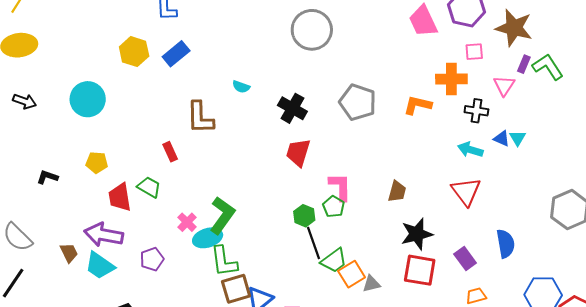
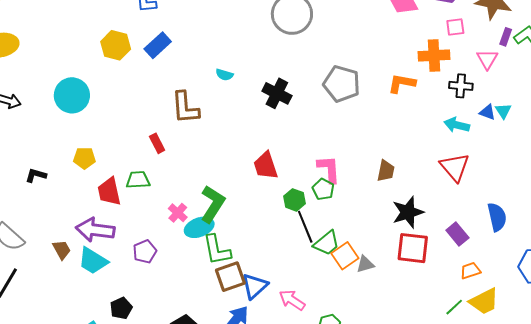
red trapezoid: (298, 152) -> (266, 166), moved, turned -32
green trapezoid: (149, 187) -> (138, 180), turned -30

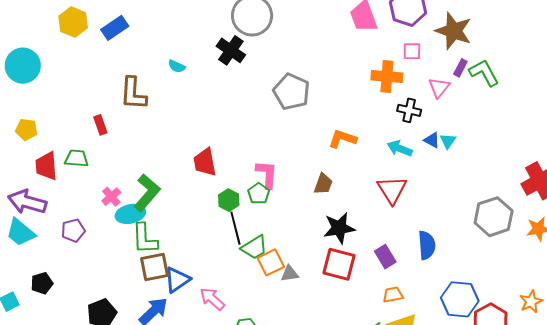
orange L-shape: (402, 83) -> (342, 139), moved
black cross: (277, 93) -> (231, 50), moved

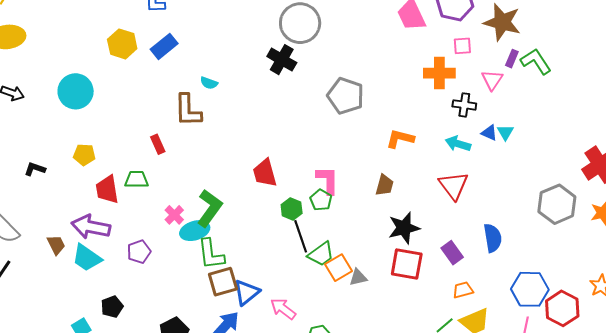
cyan semicircle: (177, 66) -> (209, 83), moved

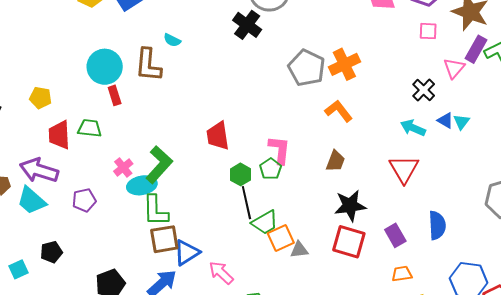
purple rectangle: (512, 59) -> (476, 49), size x1.5
orange cross: (439, 73) -> (344, 64), moved, turned -32
cyan circle: (76, 91) -> (105, 67), moved
black cross: (464, 105) -> (424, 90), turned 30
orange L-shape: (400, 139) -> (339, 111), moved, turned 32

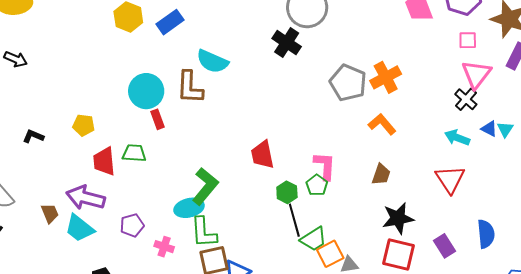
cyan semicircle: (172, 40) -> (212, 61), size x1.8
pink triangle: (454, 68) -> (476, 74), moved, size x1.4
pink cross: (123, 167) -> (164, 247), moved, turned -30

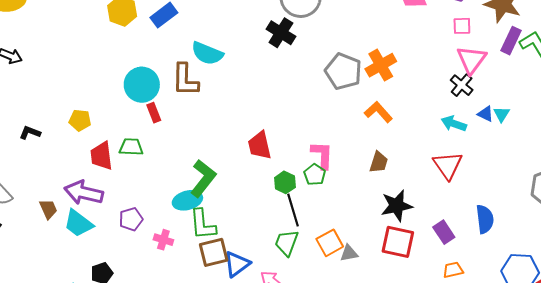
green trapezoid: (314, 239) -> (287, 243), moved, turned 144

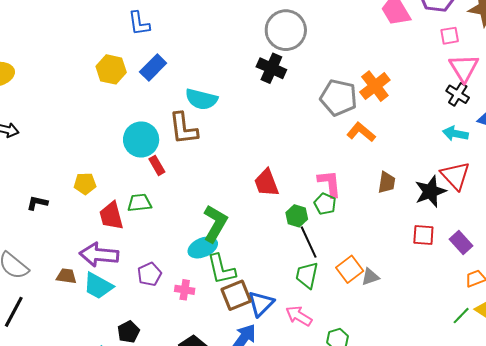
orange L-shape: (378, 112) -> (361, 132), moved
black star: (397, 206) -> (430, 191), moved
brown trapezoid: (48, 209) -> (66, 276), turned -50
red square: (398, 242) -> (423, 235), moved, size x0.7

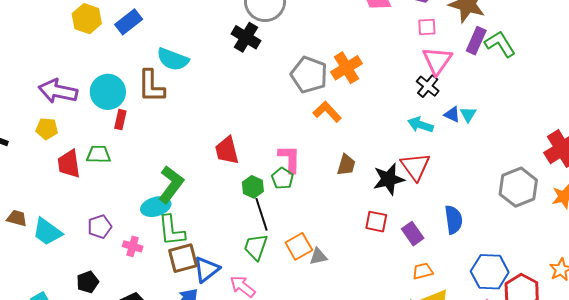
red rectangle: (157, 165) -> (120, 120), turned 36
purple arrow: (99, 255) -> (58, 91), moved
black pentagon: (128, 332) -> (88, 282), moved

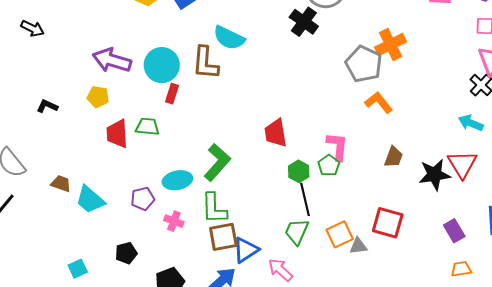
orange cross: (347, 68) -> (391, 45), moved
cyan ellipse: (156, 207) -> (177, 180), moved
red square: (376, 222) -> (388, 223), moved, size x1.4

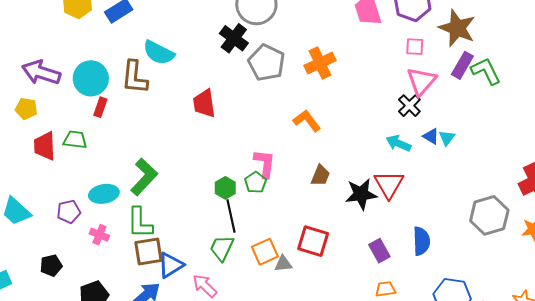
gray pentagon: (364, 64) -> (266, 63), moved
red trapezoid: (276, 133) -> (204, 103), moved

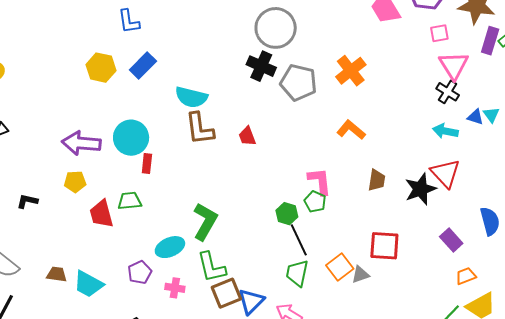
brown L-shape: (135, 77) -> (200, 129), moved
red trapezoid: (204, 103) -> (247, 136), size x0.7

